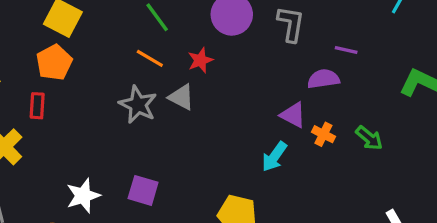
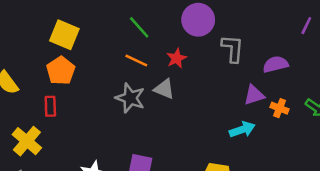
gray L-shape: (291, 24) -> (233, 49), moved
purple line: (346, 50) -> (306, 26), moved, turned -72
purple triangle: (293, 115) -> (254, 95), turned -40
cyan arrow: (274, 157) -> (242, 129), turned -140

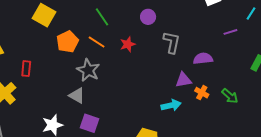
purple circle: (198, 20) -> (148, 17), size x0.6
purple line: (306, 26) -> (230, 32), turned 40
orange pentagon: (61, 71) -> (68, 42), moved
gray triangle: (164, 89) -> (77, 95), moved

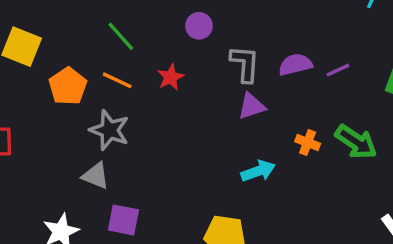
purple line: (230, 32) -> (338, 70), moved
purple semicircle: (203, 59) -> (295, 65), moved
purple triangle: (183, 80) -> (252, 106), moved
green arrow: (230, 96) -> (356, 142), size x1.4

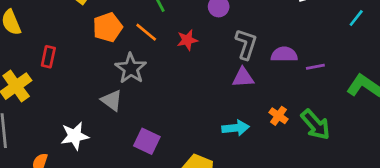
purple square: (123, 220) -> (147, 141), moved

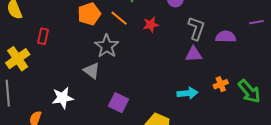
purple line: (315, 67) -> (257, 22), moved
orange cross: (278, 116) -> (221, 84), turned 32

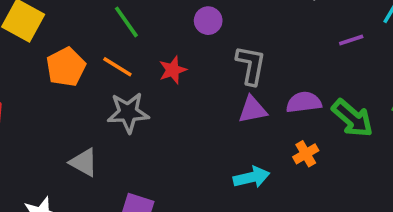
purple semicircle: (226, 37) -> (304, 102), moved
gray star: (107, 46) -> (128, 113), moved, turned -30
green arrow: (249, 91) -> (352, 118), moved

